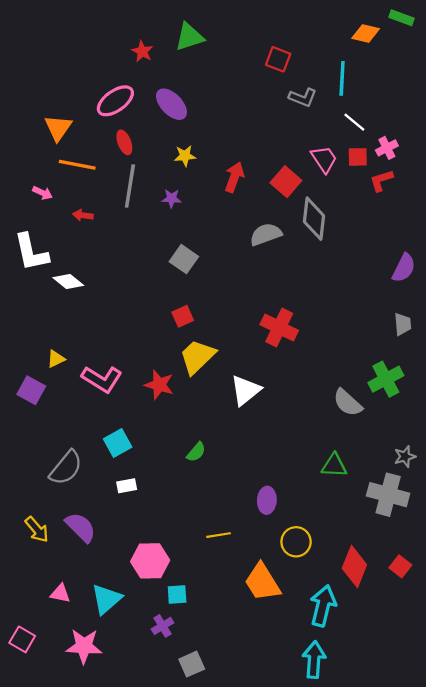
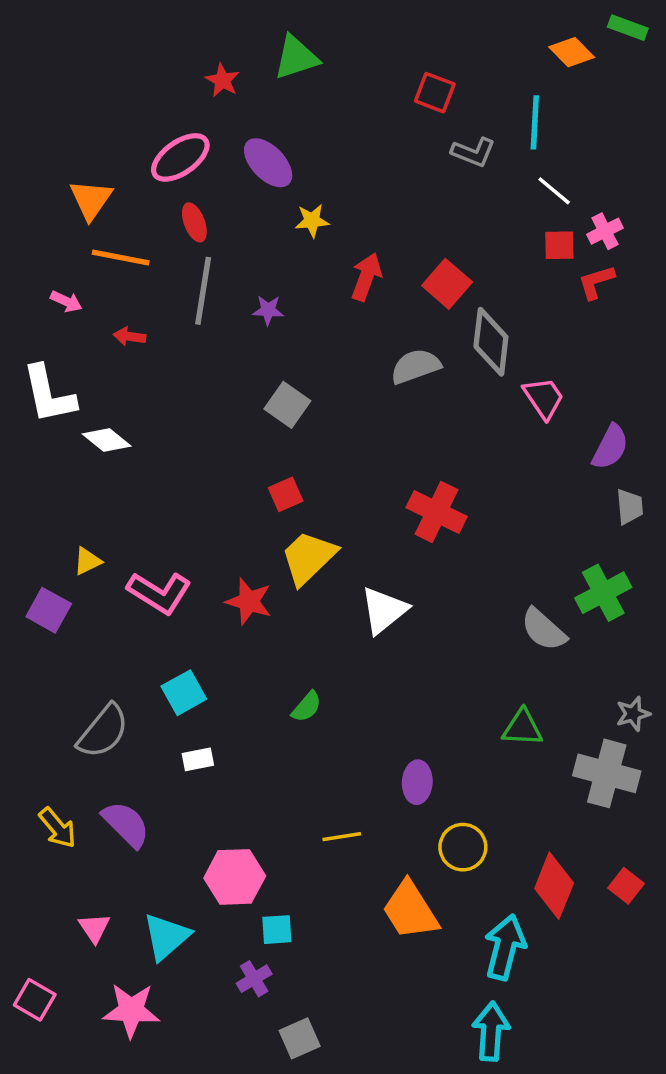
orange diamond: (366, 33) -> (572, 52), turned 32
yellow star: (185, 156) -> (312, 221), moved
pink trapezoid: (324, 159) -> (544, 398), moved
purple semicircle: (404, 268) -> (610, 447), moved
pink triangle: (60, 593) -> (94, 928), turned 45

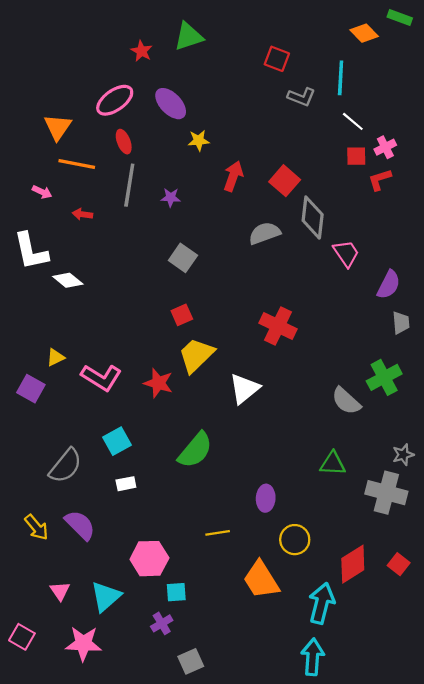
green semicircle: (307, 707) -> (195, 450), size x1.8
red diamond: (554, 886) -> (353, 564), turned 36

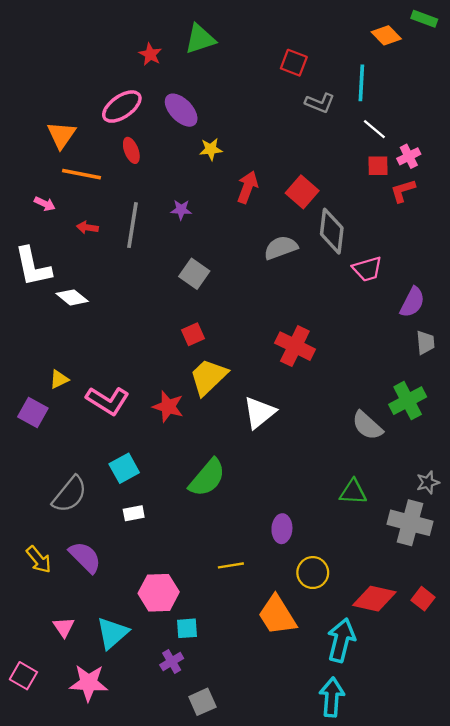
gray line: (129, 185) -> (132, 225), moved
pink trapezoid: (346, 253) -> (367, 269), turned 108
red diamond: (353, 564) -> (374, 599), turned 45

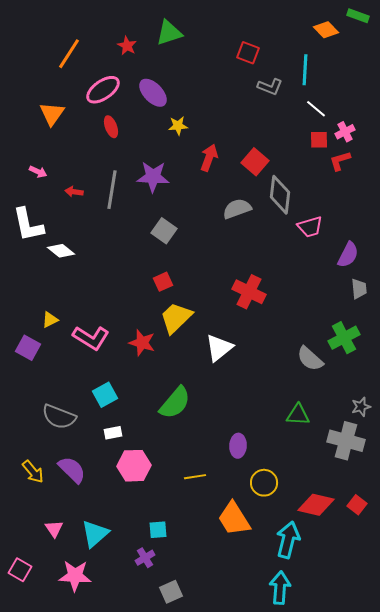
orange line: (82, 174) -> (69, 54), moved, turned -68
purple star: (181, 210) -> (153, 177), size x1.8
gray semicircle: (70, 494) -> (59, 417), turned 72
pink hexagon: (159, 593) -> (134, 466), moved

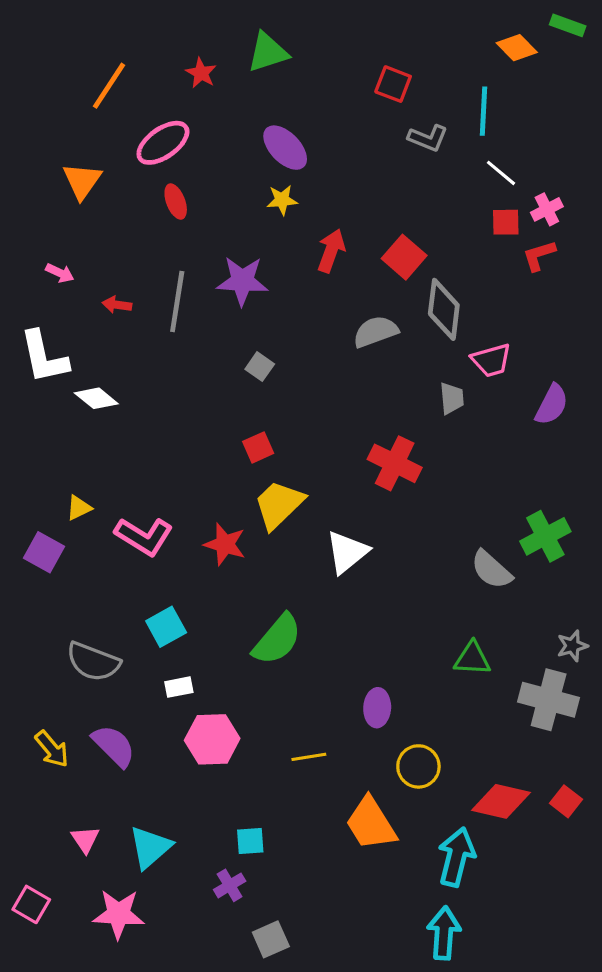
purple ellipse: (153, 93) -> (285, 148), moved
gray square: (164, 231) -> (260, 367), size x0.7
gray trapezoid: (359, 289) -> (452, 398), moved

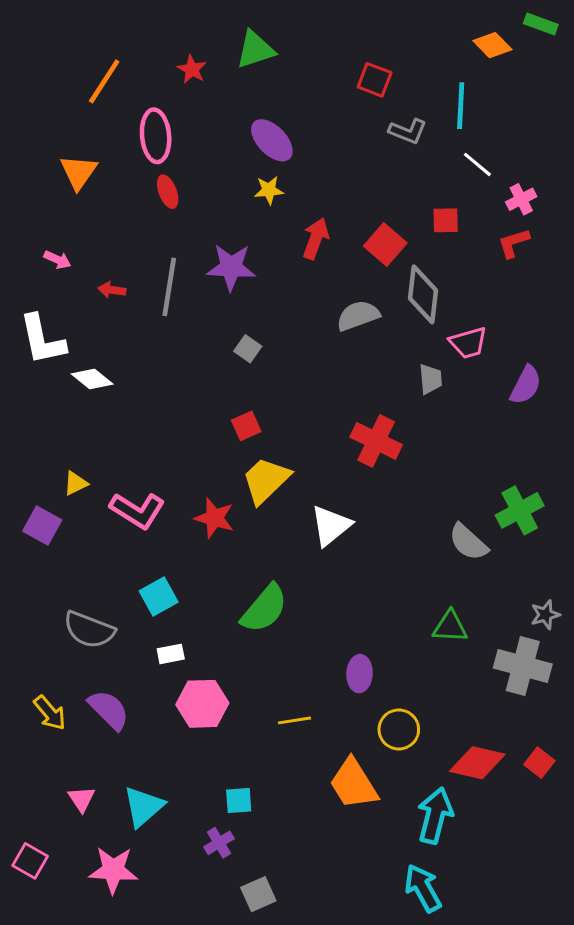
pink ellipse: (163, 143) -> (156, 136), turned -60
red square: (506, 222) -> (446, 220), moved
cyan arrow: (444, 933) -> (423, 888), turned -33

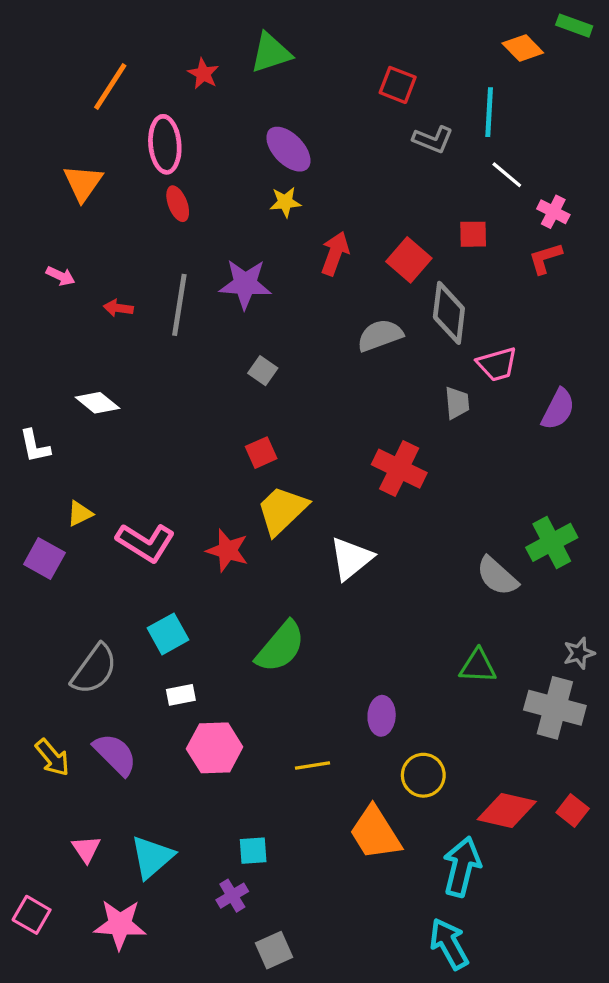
pink cross: (521, 199) -> (553, 212), turned -36
white L-shape: (42, 340) -> (35, 446), moved, size x0.6
gray semicircle: (89, 630) -> (94, 669), turned -75

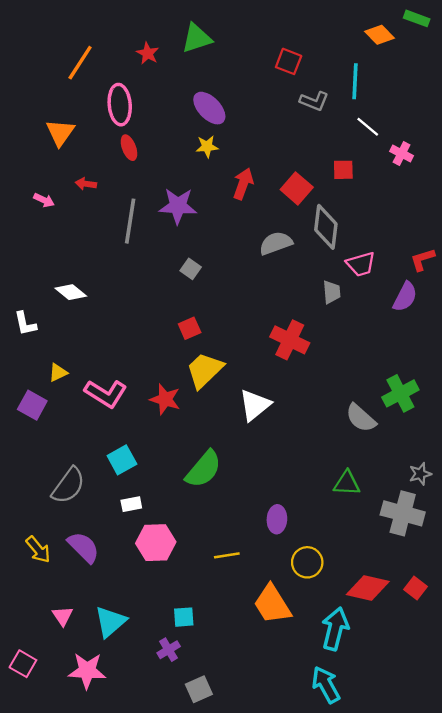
red L-shape: (545, 258) -> (423, 259), moved
red arrow: (118, 308) -> (86, 184), moved

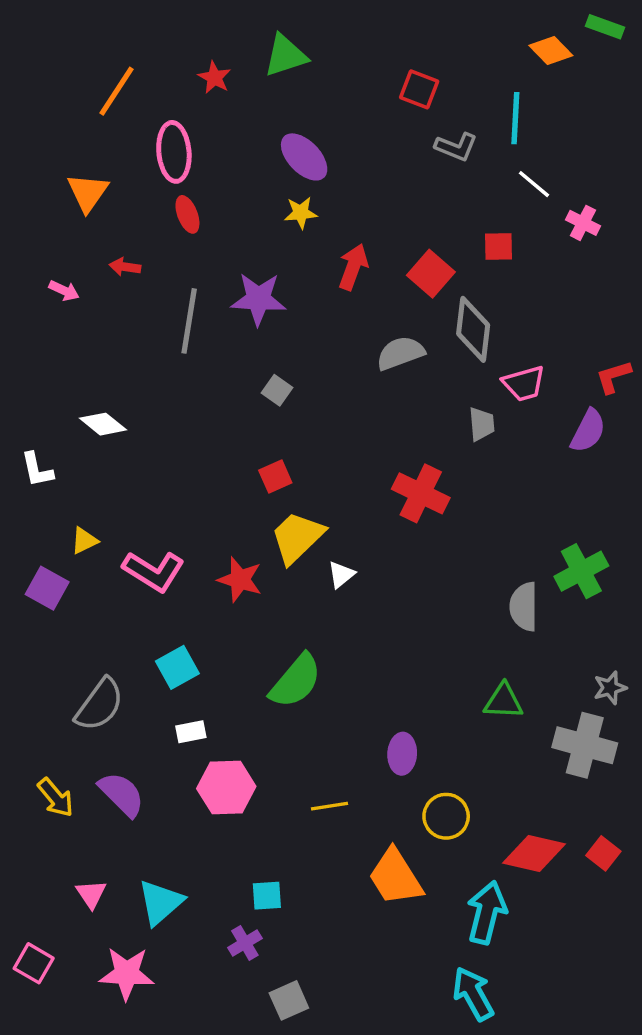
white triangle: (255, 405) -> (341, 575), moved, size x0.6
gray semicircle: (361, 418) -> (524, 607), turned 48

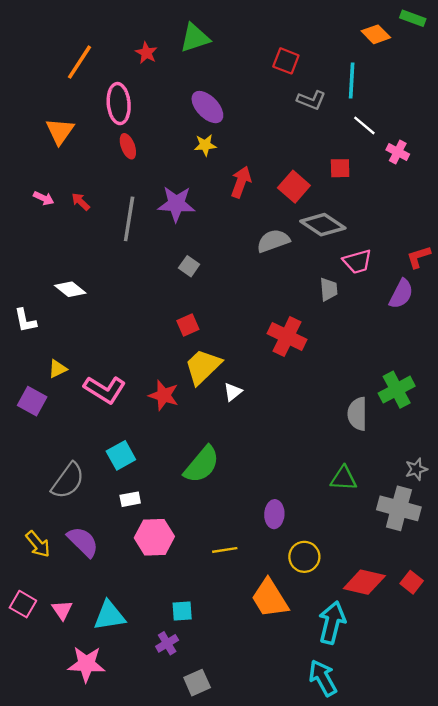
red arrow: (125, 267) -> (81, 202), moved, turned 36
gray diamond: (473, 329) -> (323, 225), turned -63
cyan triangle: (160, 902) -> (109, 616), turned 32
pink square: (34, 963) -> (23, 604), moved

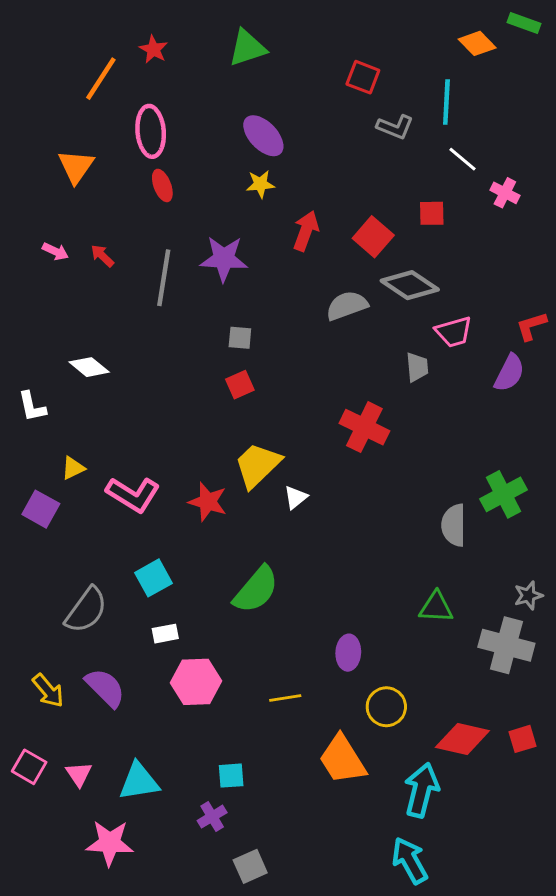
red star: (146, 53) -> (154, 49), moved
gray square: (189, 266) -> (240, 338), turned -30
red square: (188, 325) -> (240, 385), moved
red square: (412, 582) -> (523, 739), turned 35

